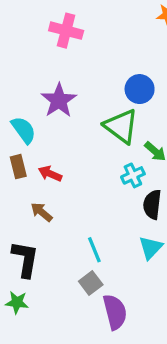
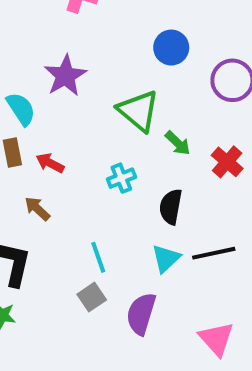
blue circle: (140, 89) -> (171, 48), moved
cyan cross: (133, 175) -> (121, 178), moved
purple semicircle: (115, 312) -> (141, 314), moved, turned -152

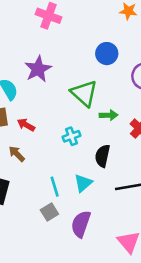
green arrow: (178, 143) -> (109, 115), turned -48
cyan triangle: (166, 258) -> (83, 183), moved

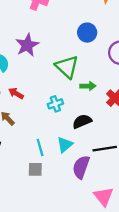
black semicircle: (102, 156) -> (82, 121), turned 54
gray square: (49, 212) -> (35, 169), turned 32
purple semicircle: (81, 224) -> (81, 167), moved

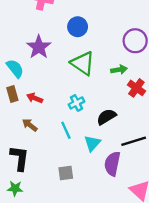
blue circle: (87, 33) -> (78, 27), moved
green arrow: (88, 86) -> (119, 70), moved
cyan line: (40, 147) -> (66, 130), moved

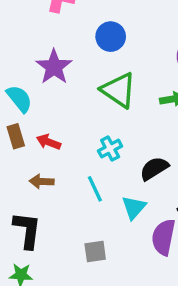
brown arrow: (30, 125) -> (42, 181), turned -35

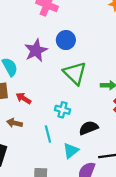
blue circle: (111, 37) -> (66, 40), moved
cyan cross: (110, 148) -> (62, 110), turned 32

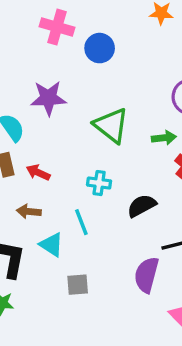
blue circle: (66, 40) -> (100, 48), moved
purple star: (36, 50) -> (48, 98), turned 30
cyan triangle: (71, 151) -> (51, 245), moved, turned -42

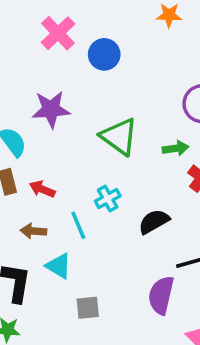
pink cross: (57, 27) -> (58, 33), turned 32
cyan cross: (99, 183) -> (108, 199), turned -35
cyan line: (81, 222) -> (78, 225), moved

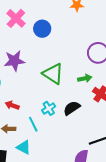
black semicircle: (154, 222) -> (72, 108), moved

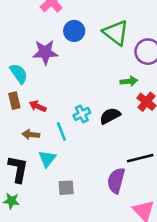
blue circle: (42, 29) -> (74, 31), moved
green triangle: (53, 74) -> (116, 33), moved
cyan triangle: (24, 147) -> (47, 159), turned 35

